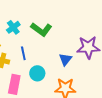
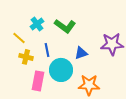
blue triangle: (65, 59) -> (81, 53), moved, turned 32
cyan circle: (37, 73) -> (61, 70), size x1.5

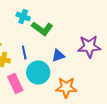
cyan cross: (37, 24) -> (23, 16), moved, turned -32
pink rectangle: (38, 81) -> (15, 84), turned -36

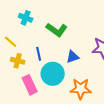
cyan cross: (23, 16) -> (26, 18), moved

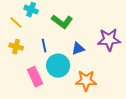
yellow line: (11, 42) -> (16, 23), moved
yellow cross: (18, 61) -> (16, 47), moved

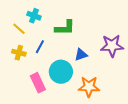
green L-shape: (62, 22) -> (65, 28), turned -35
blue line: (44, 46) -> (40, 47), moved, turned 40

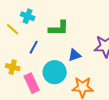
yellow cross: (19, 53) -> (13, 67), moved

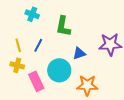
green L-shape: (59, 28) -> (63, 26), turned 100
yellow line: (13, 29) -> (18, 45), moved, turned 32

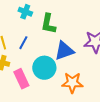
cyan cross: (32, 14) -> (25, 12), moved
blue triangle: (79, 53) -> (64, 51), size x1.5

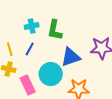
cyan cross: (25, 12) -> (32, 26), moved, turned -32

